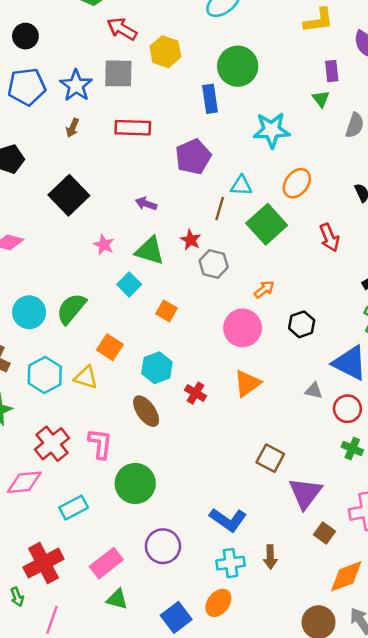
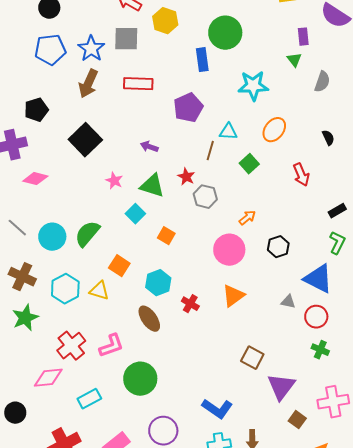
brown arrow: (72, 128) -> (88, 84), size x1.8
green square: (267, 224) -> (249, 164), size x0.6
pink L-shape: (100, 444) -> (111, 346), turned 64

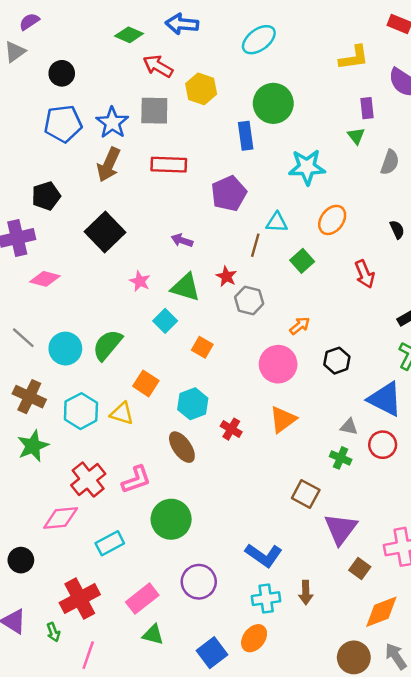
green cross: (320, 350) -> (341, 458), moved

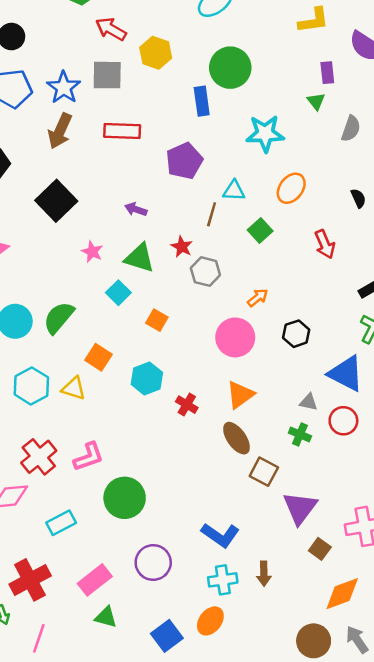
brown ellipse: (182, 447) -> (236, 438), moved

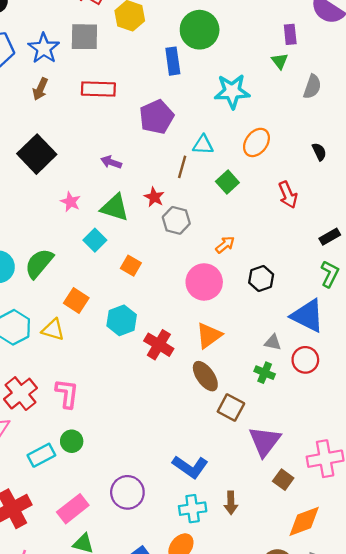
brown arrow: (60, 131) -> (40, 89), size x0.7
red cross: (187, 405) -> (159, 345), size x1.4
pink L-shape: (89, 457) -> (67, 394), turned -64
green circle: (125, 498) -> (72, 441), moved, size x0.6

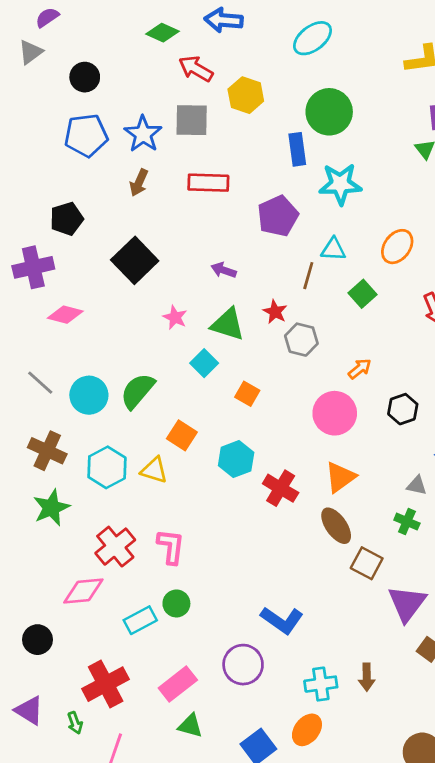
cyan star: (232, 91) -> (340, 184), moved
blue L-shape: (190, 467) -> (282, 620), moved

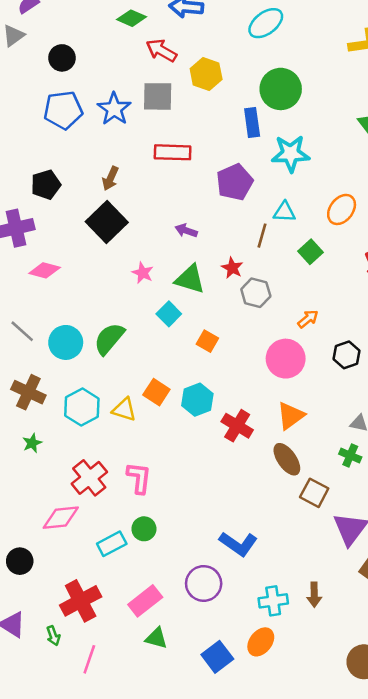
brown arrow: (139, 183) -> (110, 178), moved
orange square: (182, 435) -> (156, 392), moved
green star: (51, 508) -> (32, 443), size x0.6

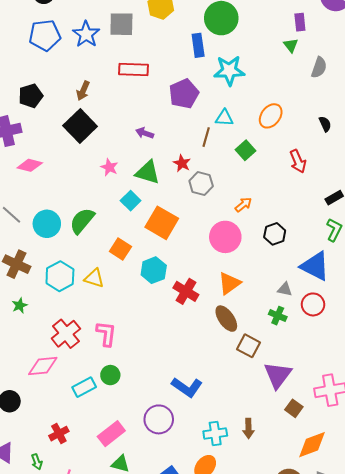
orange square: (207, 341) -> (162, 223), size x1.8
orange square: (156, 392) -> (120, 249), moved
red cross: (81, 601) -> (59, 434), size x0.6

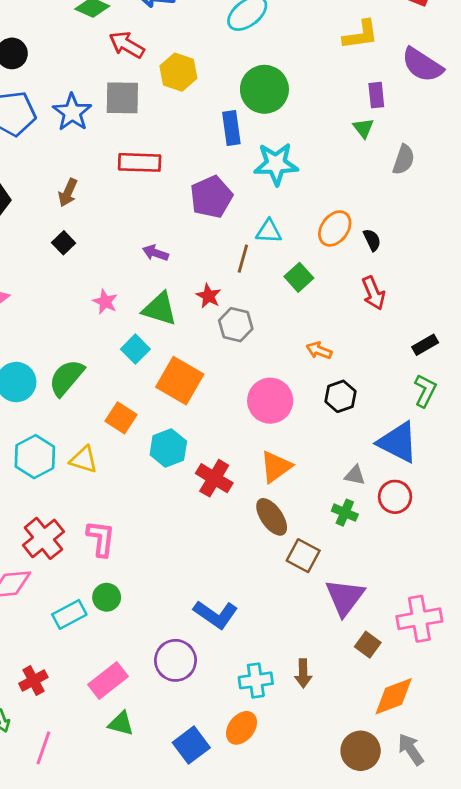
black semicircle: (325, 124) -> (372, 240), moved
black square: (80, 126) -> (64, 243), size x0.5
orange arrow: (243, 205) -> (319, 350), moved, turned -120

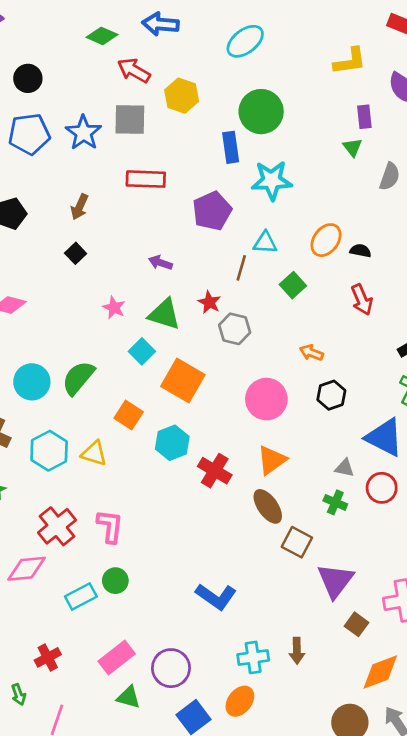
black semicircle: (372, 240) -> (360, 251), turned -54
purple circle: (175, 660) -> (171, 668), moved

